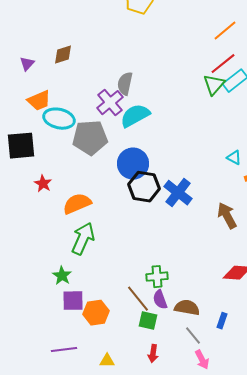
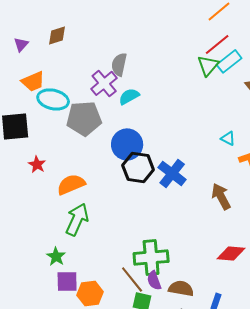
cyan semicircle: (135, 116) -> (129, 96), size x0.7
green cross: (157, 277) -> (151, 257), size x1.6

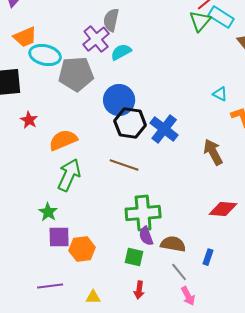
cyan rectangle: (229, 61) -> (221, 17), turned 70
brown line: (132, 279) -> (124, 165), moved, turned -32

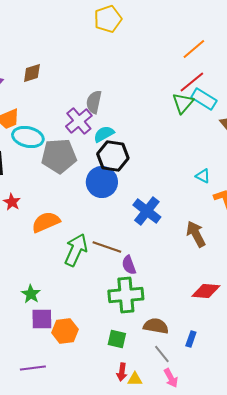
black hexagon: (130, 123) -> (113, 156), moved
green arrow: (69, 175) -> (76, 250), moved
purple semicircle: (146, 236) -> (129, 265), moved
yellow triangle: (93, 297) -> (135, 379), moved

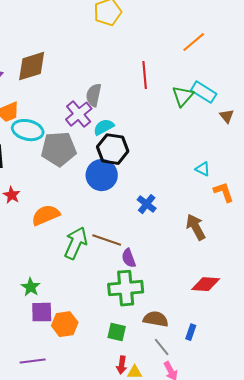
brown diamond: (32, 73) -> (32, 66), size x1.6
red line: (192, 82) -> (145, 75), moved, turned -56
blue cross: (147, 211) -> (147, 204), size x0.7

